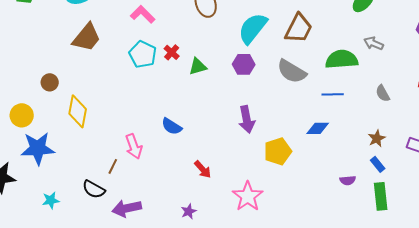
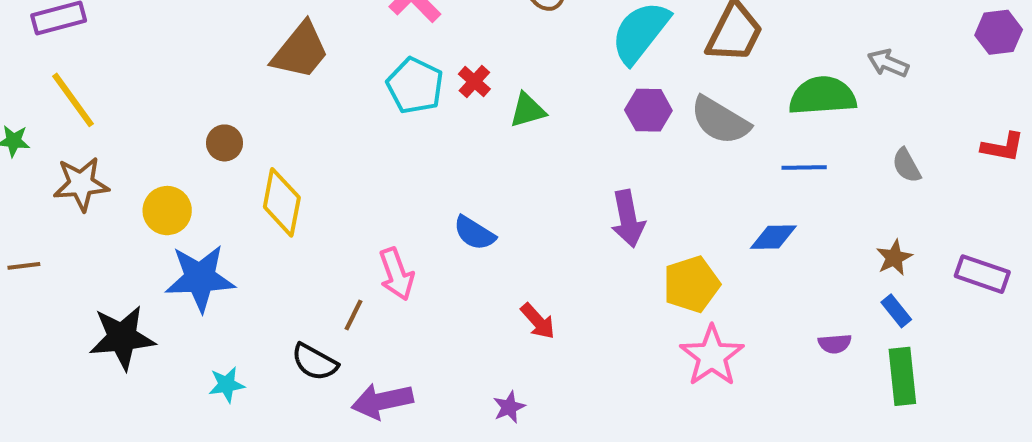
purple hexagon: (244, 64) -> (648, 110), moved
pink star: (248, 196) -> (712, 356), moved

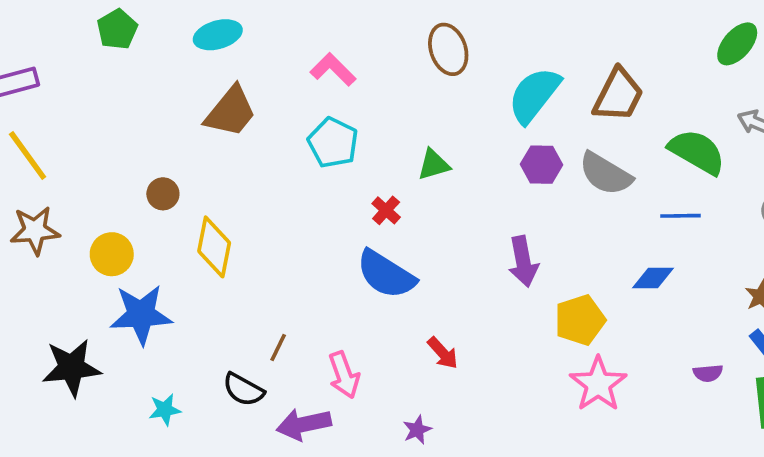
red cross: (474, 82) -> (386, 210), moved
green semicircle: (823, 96) -> (697, 152), turned 34
blue semicircle: (474, 233) -> (386, 274), size x1.6
pink arrow: (397, 274) -> (344, 375), moved

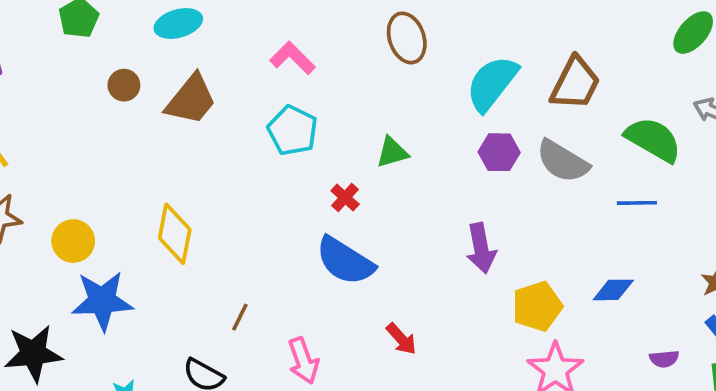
brown circle: (163, 194) -> (124, 85), moved
blue diamond: (653, 278) -> (613, 290), moved
brown line: (278, 347) -> (240, 317), moved

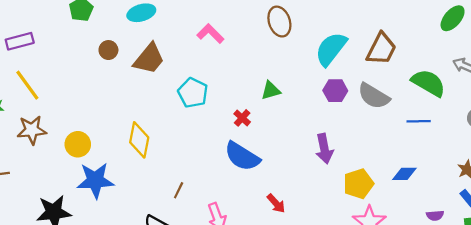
cyan pentagon: (293, 130) -> (193, 93), moved

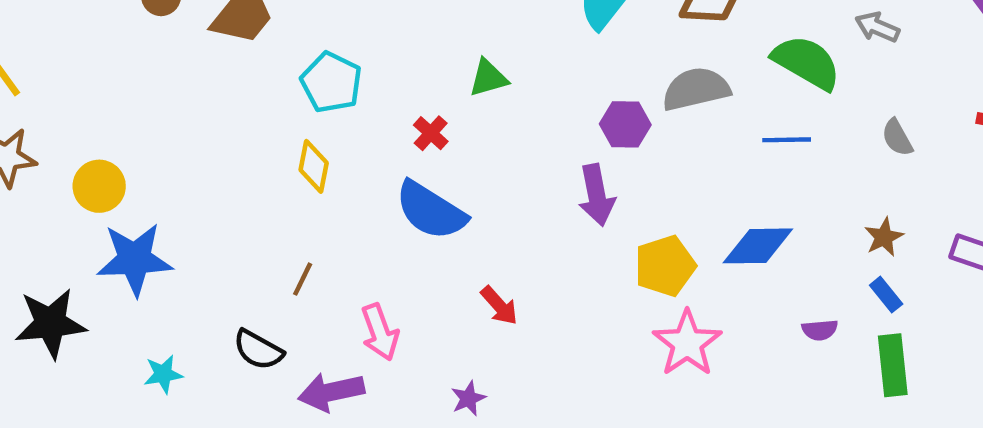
purple hexagon: (335, 91) -> (625, 124), moved
gray semicircle: (374, 96) -> (696, 89), turned 136
yellow diamond: (139, 140) -> (314, 166), moved, size x0.7
blue diamond: (404, 174) -> (758, 246), size x1.4

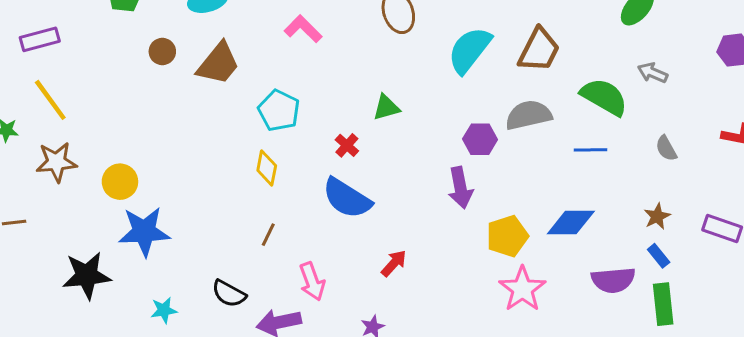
brown line: (303, 279) -> (268, 235), moved
red arrow: (499, 306) -> (394, 263), turned -96
purple semicircle: (820, 330) -> (613, 280), size x1.8

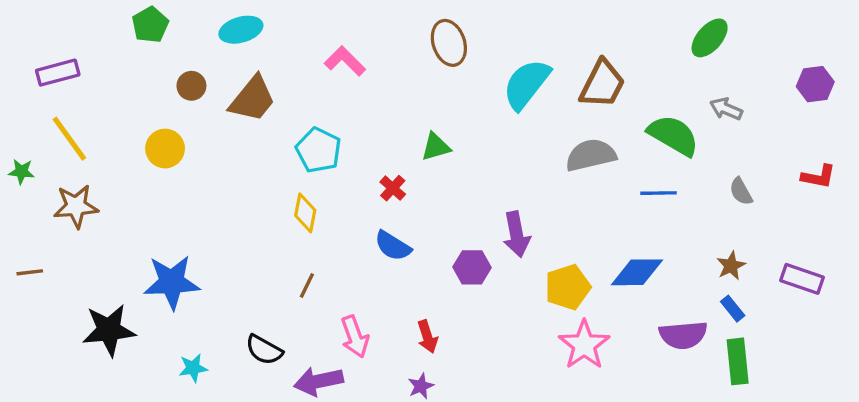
purple hexagon: (480, 139) -> (472, 267), moved
yellow circle: (120, 182) -> (165, 149), moved
blue semicircle: (347, 198) -> (393, 246), size x0.7
red arrow: (394, 263) -> (427, 337), moved, turned 120

